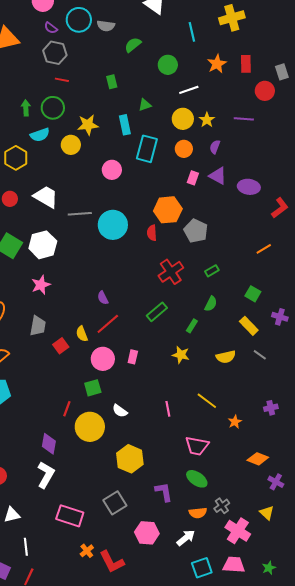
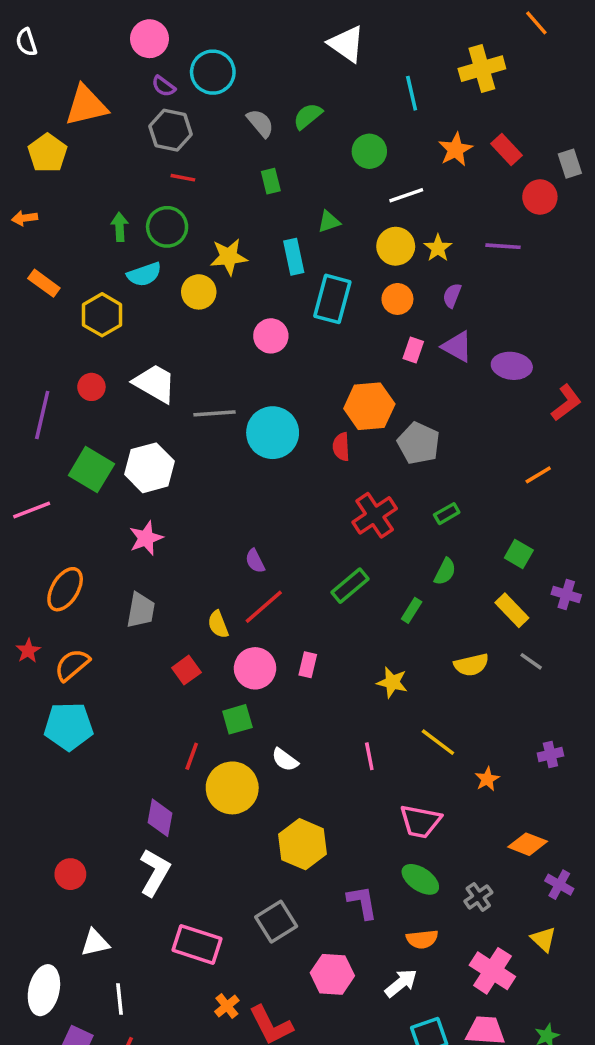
gray semicircle: (106, 26) -> (260, 123), moved, turned -138
red rectangle: (246, 64) -> (507, 149), turned -42
red square: (61, 346) -> (186, 670), moved
yellow star: (181, 355) -> (392, 682), moved
gray cross: (222, 506) -> (478, 897), moved

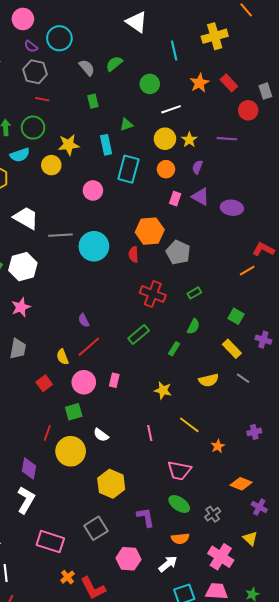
red L-shape: (566, 403) -> (263, 249), moved, turned -115
red cross: (375, 515) -> (153, 294), turned -35

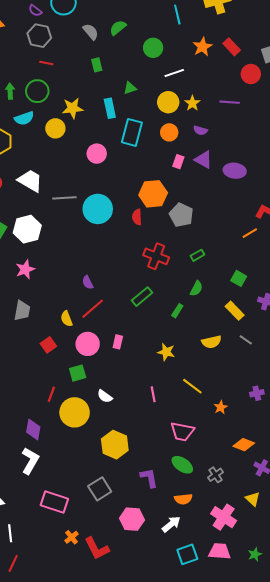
purple semicircle: (197, 167) -> (200, 130), turned -96

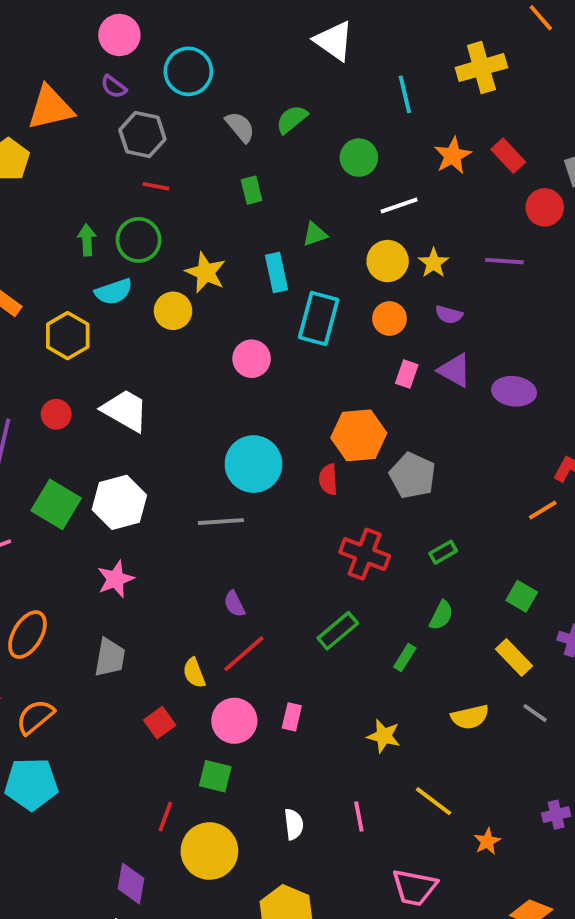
purple semicircle: (35, 11) -> (114, 87), moved
yellow star: (73, 108) -> (206, 272), turned 30
gray line: (64, 198) -> (221, 522), moved
green square: (78, 373) -> (215, 776), turned 30
white semicircle: (105, 396) -> (294, 824), moved, turned -133

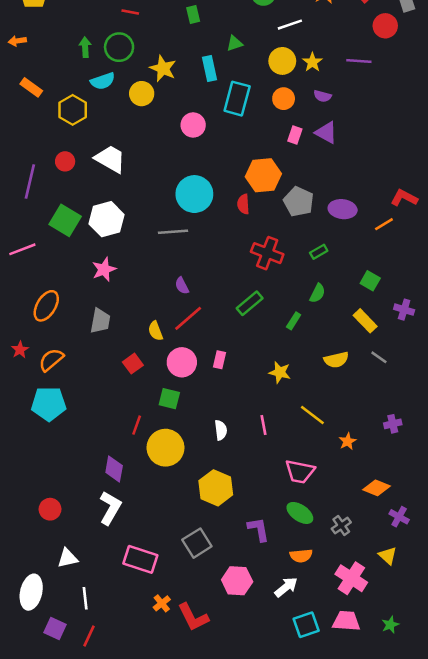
purple ellipse: (514, 391) -> (343, 209), moved

